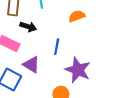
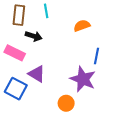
blue line: (57, 47) -> (97, 56), moved

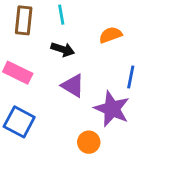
black arrow: (34, 36) -> (63, 49), moved
purple triangle: (37, 74) -> (73, 86), moved

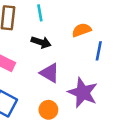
blue line: (131, 77) -> (99, 51), moved
orange circle: (89, 142) -> (48, 110), moved

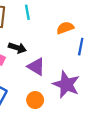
black arrow: (41, 42) -> (17, 48), moved

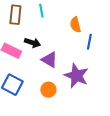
orange semicircle: (65, 28) -> (75, 25), turned -84

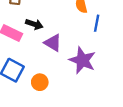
orange circle: (48, 90) -> (40, 82), moved

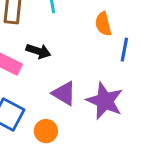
purple triangle: (53, 43) -> (64, 93), moved

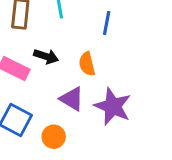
orange semicircle: (103, 24) -> (87, 64), moved
blue line: (124, 50) -> (107, 23), moved

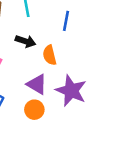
black arrow: (46, 56) -> (26, 41), moved
orange circle: (54, 137) -> (34, 110), moved

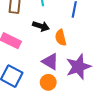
purple star: (71, 91) -> (78, 67), turned 30

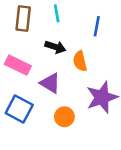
purple triangle: (50, 62) -> (50, 83), moved

